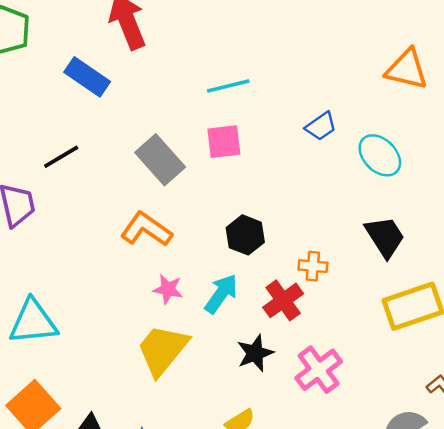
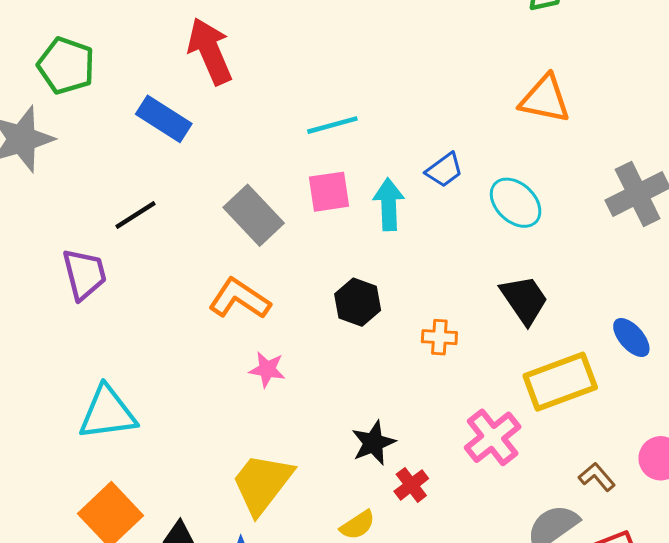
cyan arrow: (221, 294) -> (389, 204), moved, turned -36
red cross: (283, 300) -> (411, 485), moved, size x0.7
yellow trapezoid: (162, 350) -> (262, 483), moved
pink cross: (319, 370) -> (493, 437), moved

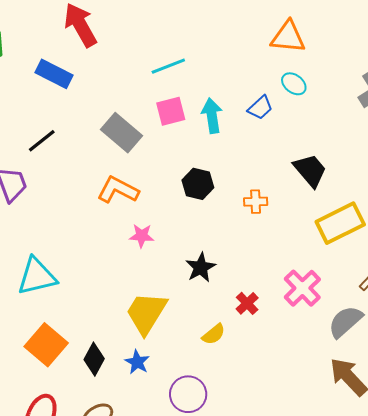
orange triangle: (545, 99) -> (288, 37), moved
blue trapezoid: (444, 170) -> (260, 108), moved
cyan ellipse: (516, 203) -> (294, 84), moved, size x0.7
pink cross: (493, 437) -> (302, 288), moved
black star: (373, 443) -> (201, 267), moved

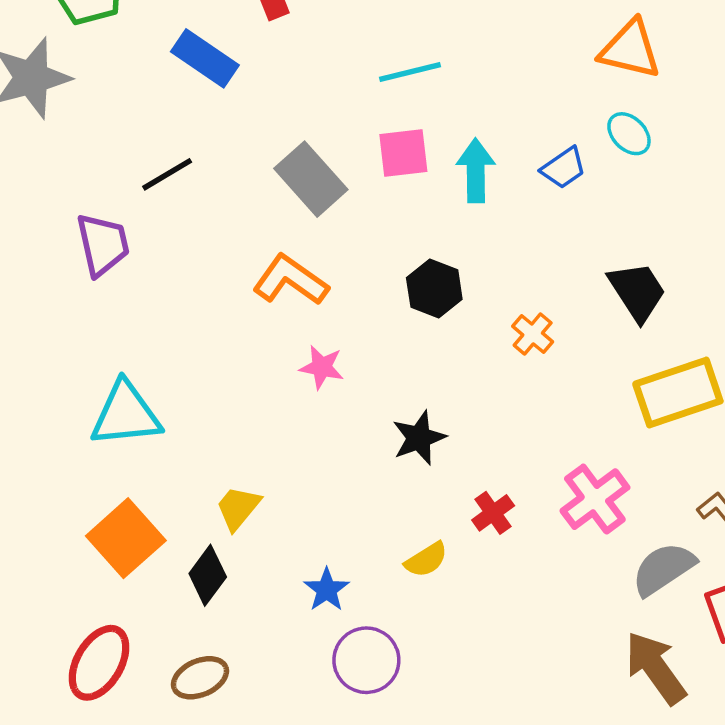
orange cross: (256, 202) -> (533, 334), turned 35
yellow trapezoid: (146, 313) -> (238, 508), moved, size x0.6
blue star: (137, 362) -> (327, 590), moved

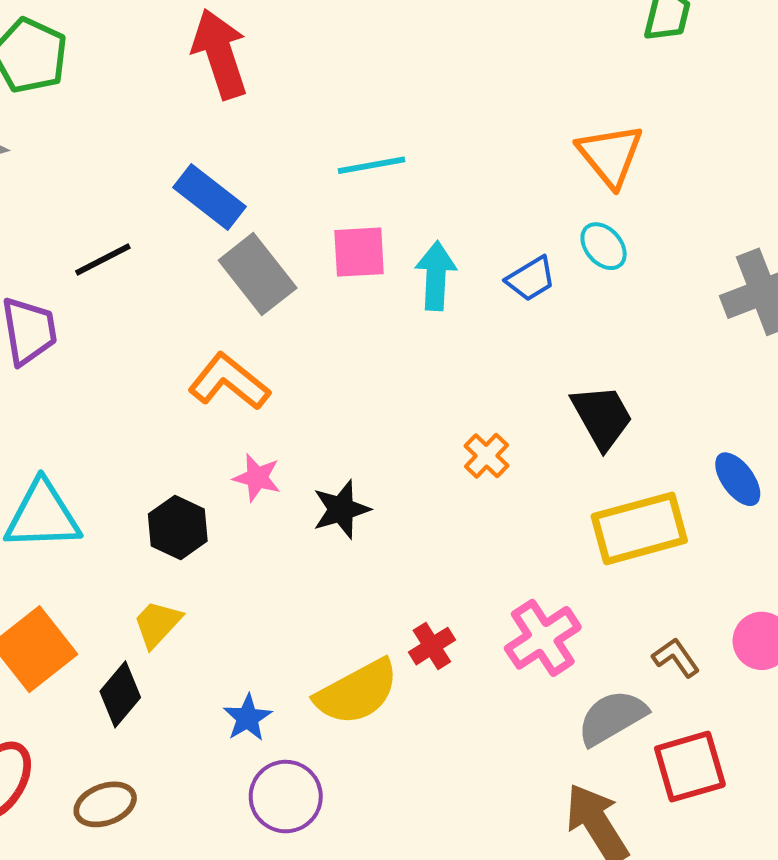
orange triangle: (630, 49) -> (610, 155), turned 34
blue rectangle: (205, 58) -> (210, 197), moved
black hexagon: (434, 288) -> (178, 528), moved
black star: (419, 438) -> (341, 509), moved
yellow semicircle: (426, 560) -> (357, 692), size x1.8

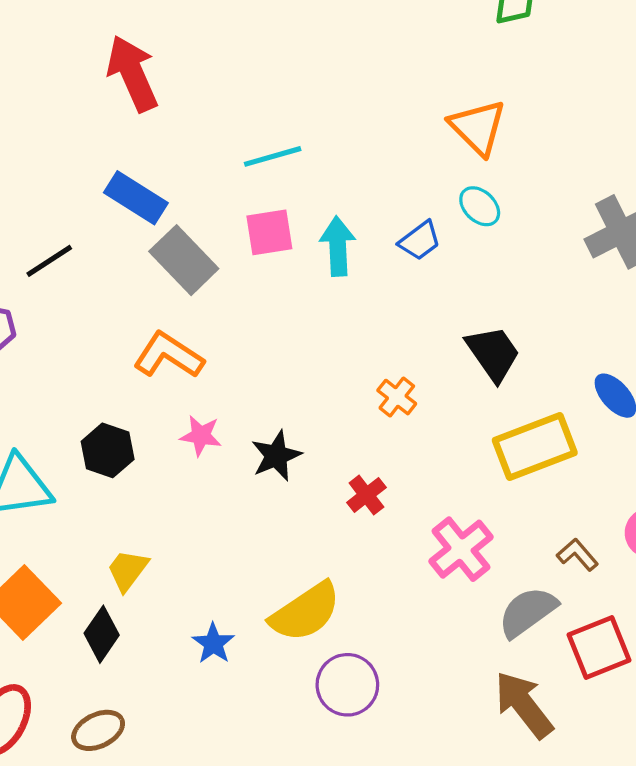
black hexagon: (178, 528) -> (108, 450), moved
red cross: (432, 646) -> (366, 495), moved
purple circle: (286, 797) -> (347, 685), moved

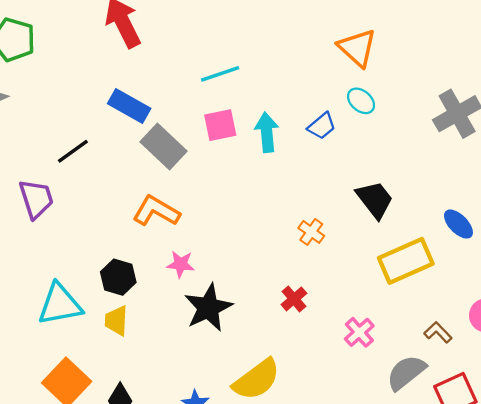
black star: (276, 456) -> (208, 308), moved, size x1.4
pink cross: (461, 549) -> (359, 332), size x0.7
yellow trapezoid: (128, 570) -> (116, 321), moved, turned -32

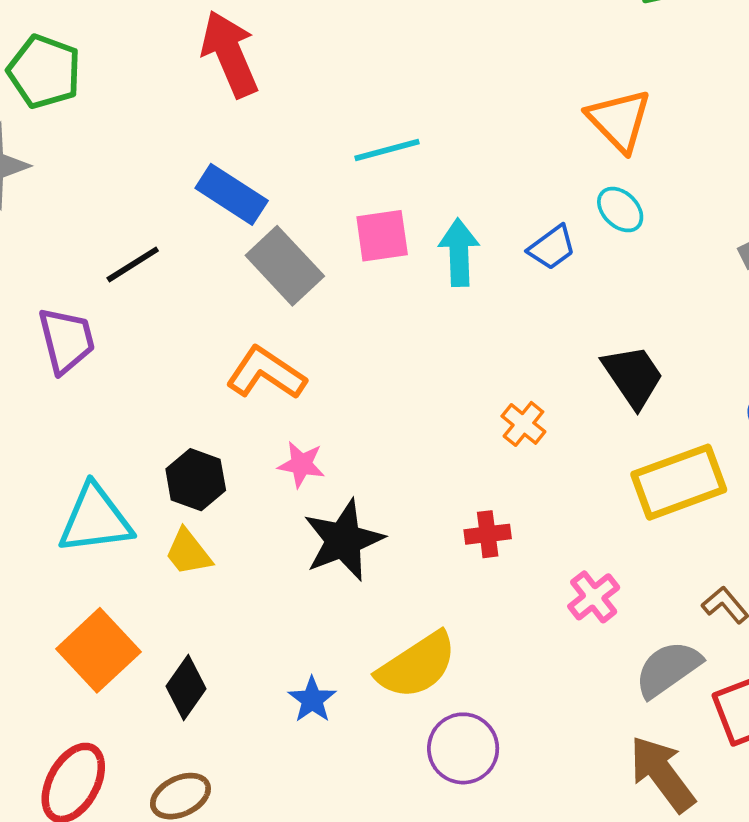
red cross: (294, 299) -> (488, 534), turned 30
yellow trapezoid: (116, 321) -> (188, 552), turned -44

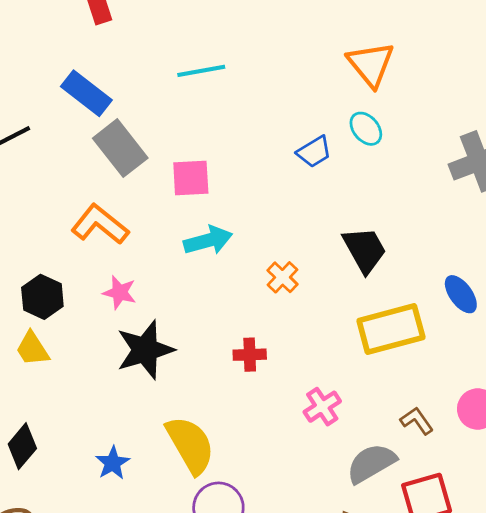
pink square: (382, 236) -> (191, 178), moved
cyan arrow: (459, 252) -> (208, 240), moved, turned 72
yellow semicircle: (417, 665) -> (190, 445), turned -92

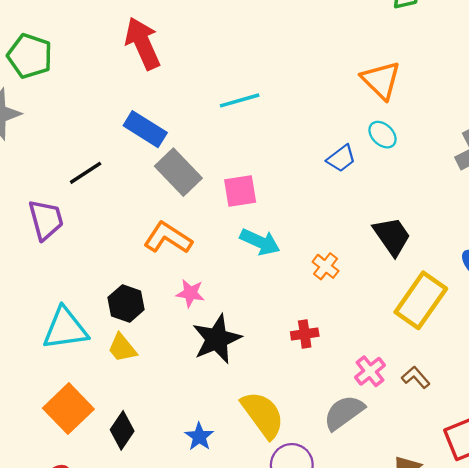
cyan arrow: (208, 240) -> (260, 242), turned 45
yellow rectangle: (391, 329) -> (421, 300), turned -34
brown L-shape: (417, 421) -> (416, 377), moved
gray semicircle: (371, 463) -> (344, 413), moved

